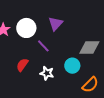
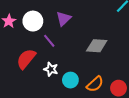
red semicircle: (22, 65) -> (26, 59), size x1.5
cyan circle: (72, 66) -> (70, 80), moved

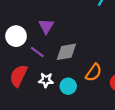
gray diamond: (97, 46) -> (66, 52), moved
orange semicircle: (95, 84) -> (94, 72), moved

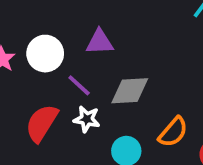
purple triangle: (46, 26) -> (100, 42), turned 49
white star: (46, 80) -> (87, 119), moved

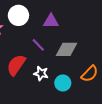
white circle: (45, 54) -> (18, 15), moved
white star: (87, 119) -> (41, 74), moved

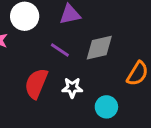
cyan circle: (63, 83) -> (106, 107), moved

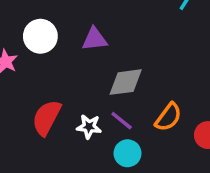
purple line: (60, 50) -> (122, 121), moved

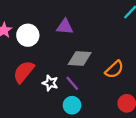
white circle: (40, 36) -> (28, 35), moved
orange semicircle: (168, 117) -> (114, 69), moved

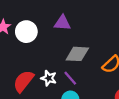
red semicircle: (24, 72) -> (23, 81), moved

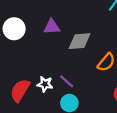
white circle: (26, 32) -> (14, 29), moved
gray diamond: (77, 54) -> (80, 41), moved

